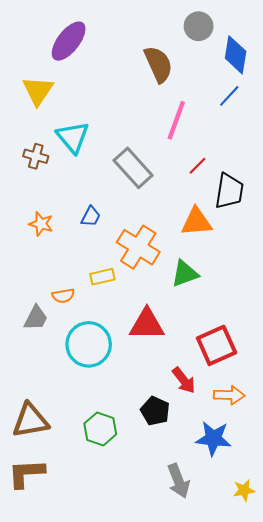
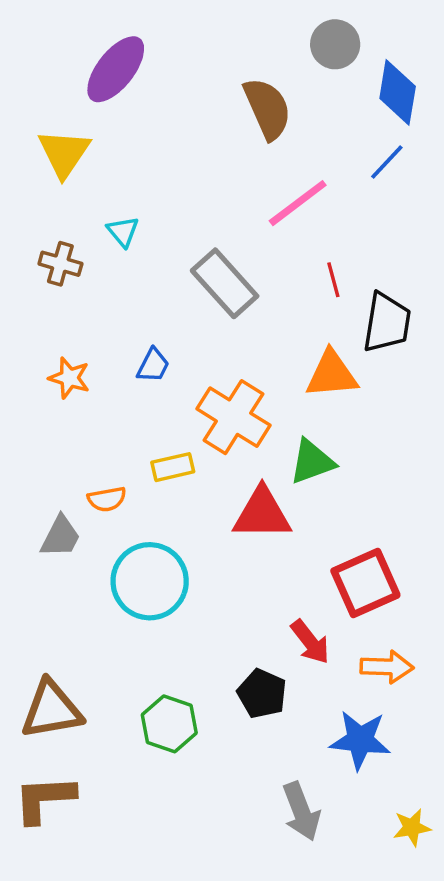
pink line: (176, 120) -> (298, 203), turned 33
cyan triangle: (73, 137) -> (123, 232), size x0.6
red line: (197, 166) -> (333, 280), turned -60
red triangle: (147, 324) -> (262, 513), moved

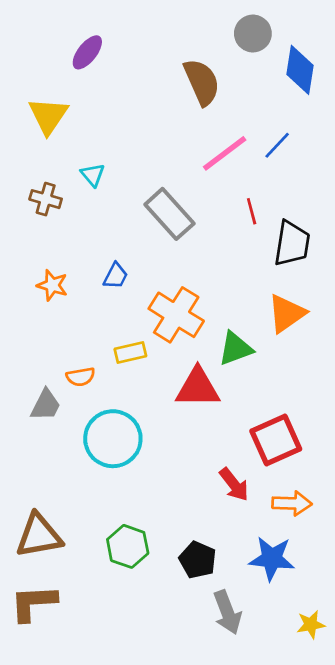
purple ellipse: (116, 69) -> (87, 52), size x0.7
blue line: (387, 162) -> (277, 145), moved
orange triangle: (332, 374) -> (287, 314), moved, turned -30
black pentagon: (262, 694) -> (198, 560), moved

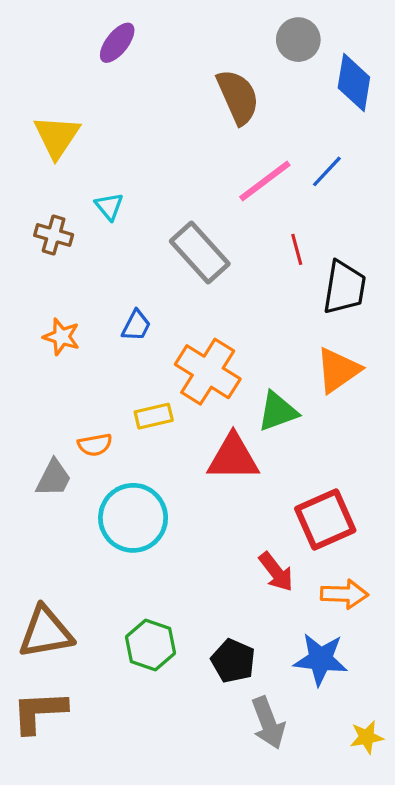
purple ellipse: (87, 52) -> (117, 43), moved

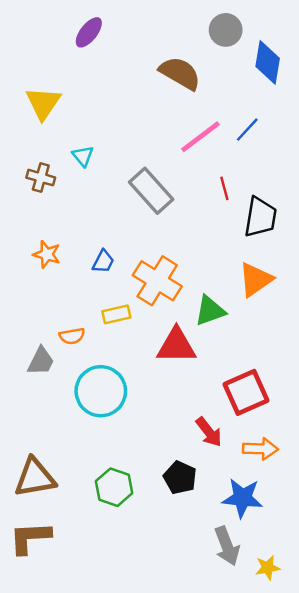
brown semicircle: (238, 97) -> (180, 73), turned -36
blue trapezoid: (136, 326) -> (103, 262), moved
black pentagon: (233, 661) -> (180, 478), moved
gray arrow: (268, 723) -> (227, 546), moved
yellow star: (367, 737) -> (268, 568), moved

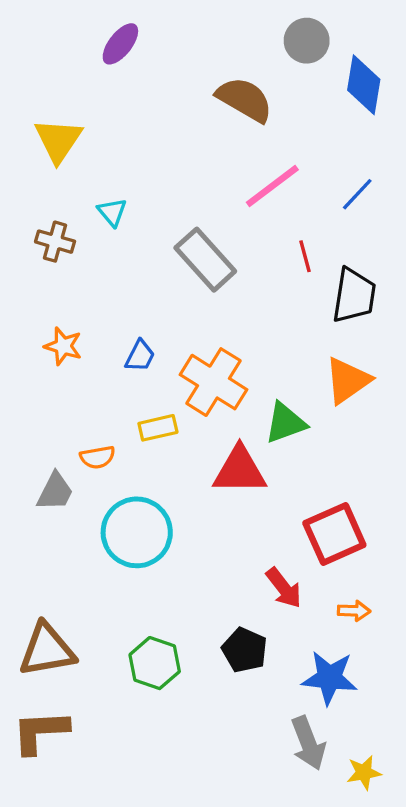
blue line: (247, 130) -> (357, 194), moved
orange arrow: (260, 449) -> (354, 611), size x0.7

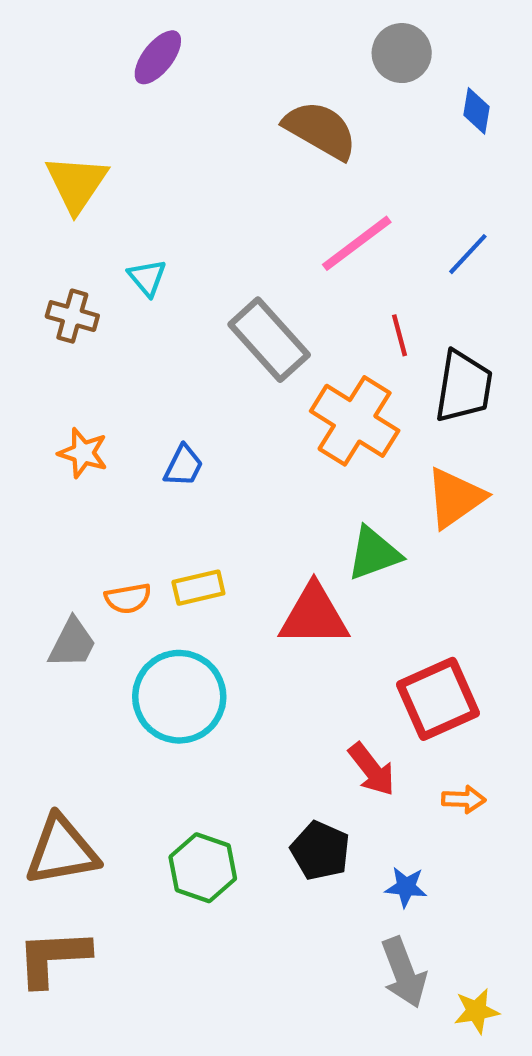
blue diamond: (364, 85) -> (476, 111), size x0.6
orange cross: (214, 382) -> (355, 421), moved
yellow rectangle: (158, 428) -> (198, 588), moved
blue star: (329, 678) -> (406, 887), moved, size x0.6

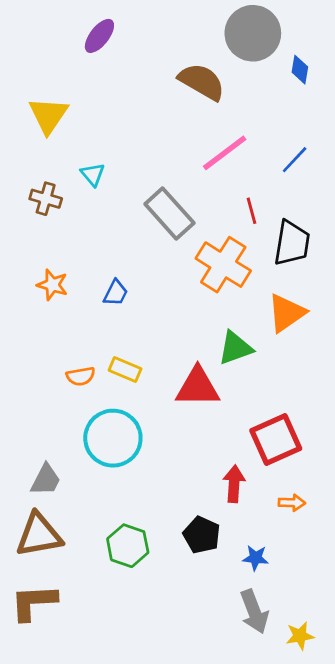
gray circle: (402, 53) -> (253, 33), size x1.5
yellow rectangle: (198, 588) -> (125, 370), turned 36
gray trapezoid: (72, 643) -> (46, 480), moved
red arrow: (372, 769) -> (234, 484), turned -138

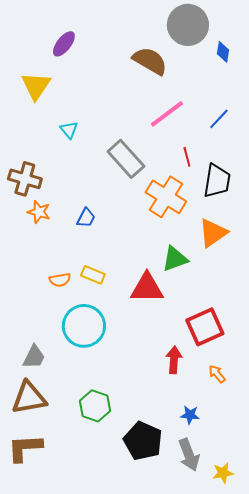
purple ellipse: (99, 36) -> (64, 44), moved
brown cross: (46, 199) -> (25, 179), moved, size x1.4
orange arrow: (292, 503) -> (217, 374), turned -132
black pentagon: (202, 535) -> (143, 441), moved, size x1.4

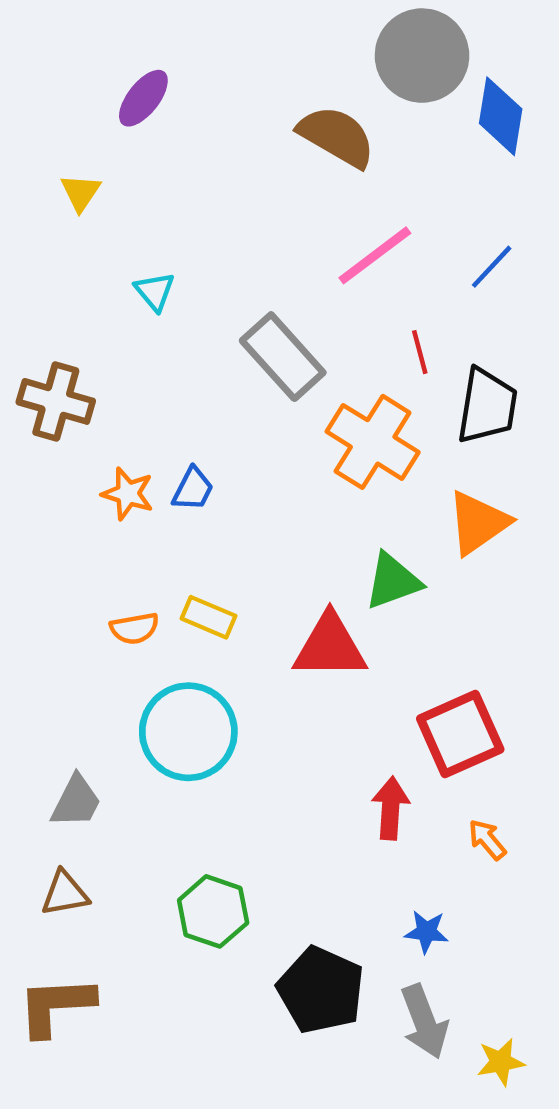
blue diamond: (223, 52) -> (501, 116), size x1.6
yellow triangle: (36, 86) -> (81, 193), size x0.6
orange star: (39, 212) -> (128, 494), moved
brown triangle: (29, 398) -> (65, 893), size x0.6

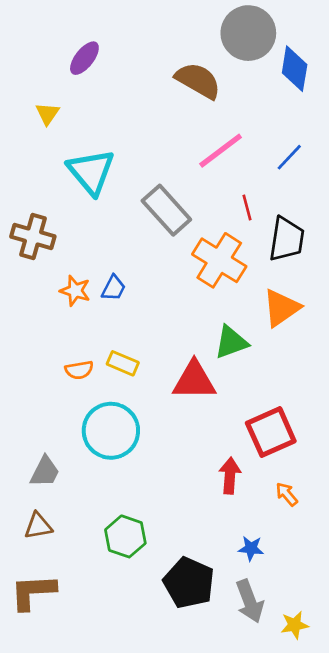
cyan triangle: (155, 291) -> (91, 172), size x2.0

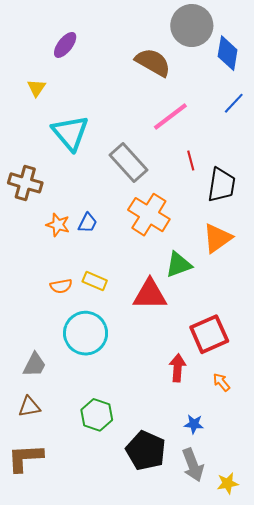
blue line: (289, 157) -> (234, 103), moved
orange cross: (219, 260) -> (149, 215), moved

